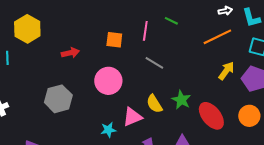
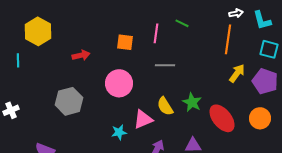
orange line: (217, 37) -> (228, 39), turned -56
gray line: (154, 63) -> (165, 65), turned -30

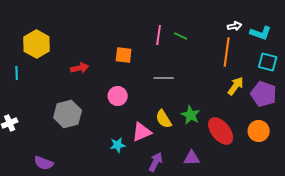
cyan L-shape: (262, 20) -> (261, 33), turned -55
pink line: (156, 33) -> (159, 35), moved
pink circle: (119, 83) -> (118, 96), size x0.7

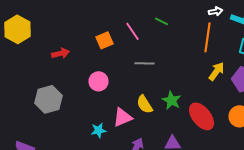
pink line: (159, 35) -> (132, 31), moved, turned -42
orange square: (124, 55) -> (104, 40), turned -30

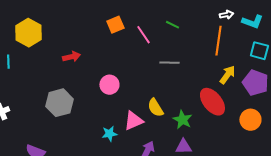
orange square: (104, 40) -> (115, 25), moved
gray line: (144, 63) -> (169, 63), moved
green star: (172, 100) -> (182, 120), moved
red ellipse: (202, 116) -> (212, 102), moved

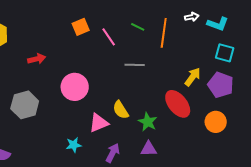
orange line: (218, 41) -> (164, 33), moved
pink circle: (109, 85) -> (75, 87), size x1.4
cyan star: (109, 134) -> (74, 145), moved

